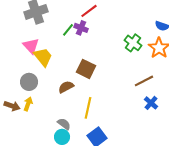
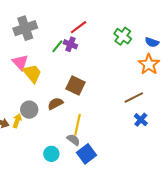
green cross: (133, 43) -> (123, 36), moved
gray circle: (29, 82) -> (29, 110), moved
gray semicircle: (64, 124) -> (73, 140), moved

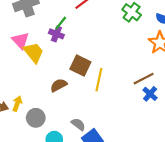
purple cross: (70, 44) -> (56, 34), moved
gray circle: (29, 110) -> (36, 118), moved
blue cross: (141, 120) -> (150, 94), moved
yellow line: (77, 125) -> (99, 80), moved

